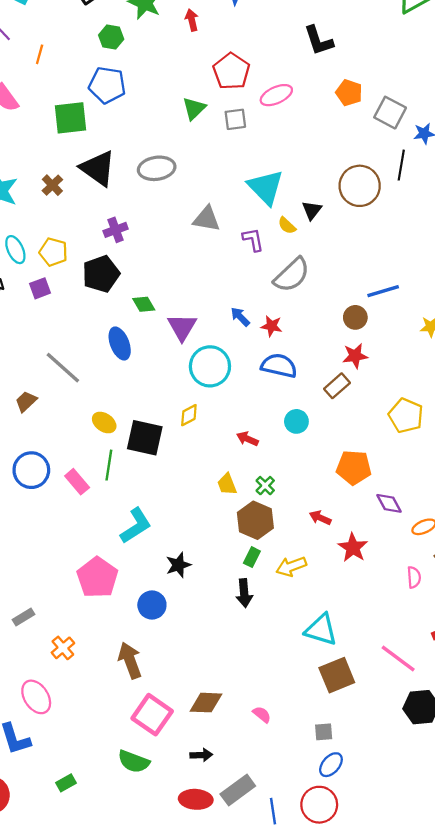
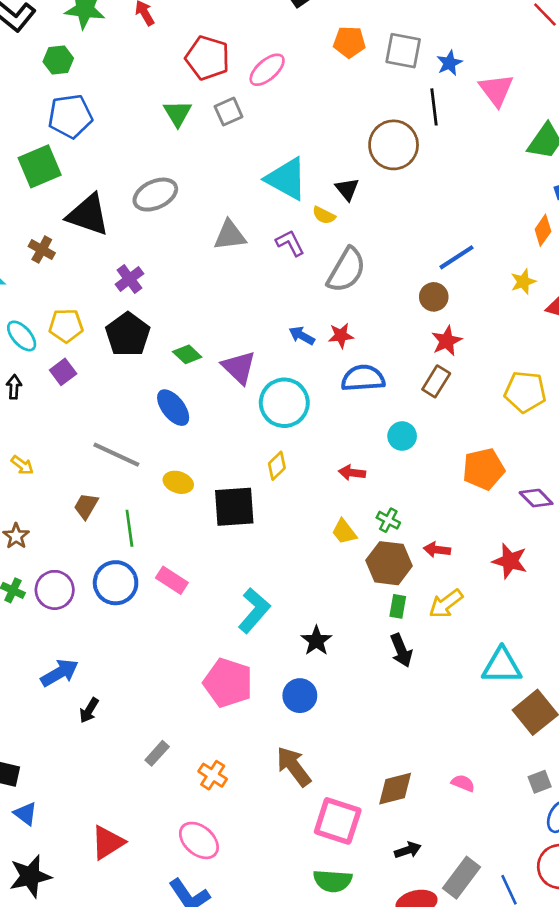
yellow ellipse: (104, 423) -> (178, 482), moved
green line: (109, 465) -> (129, 528), moved
red arrow: (320, 518) -> (437, 550), moved

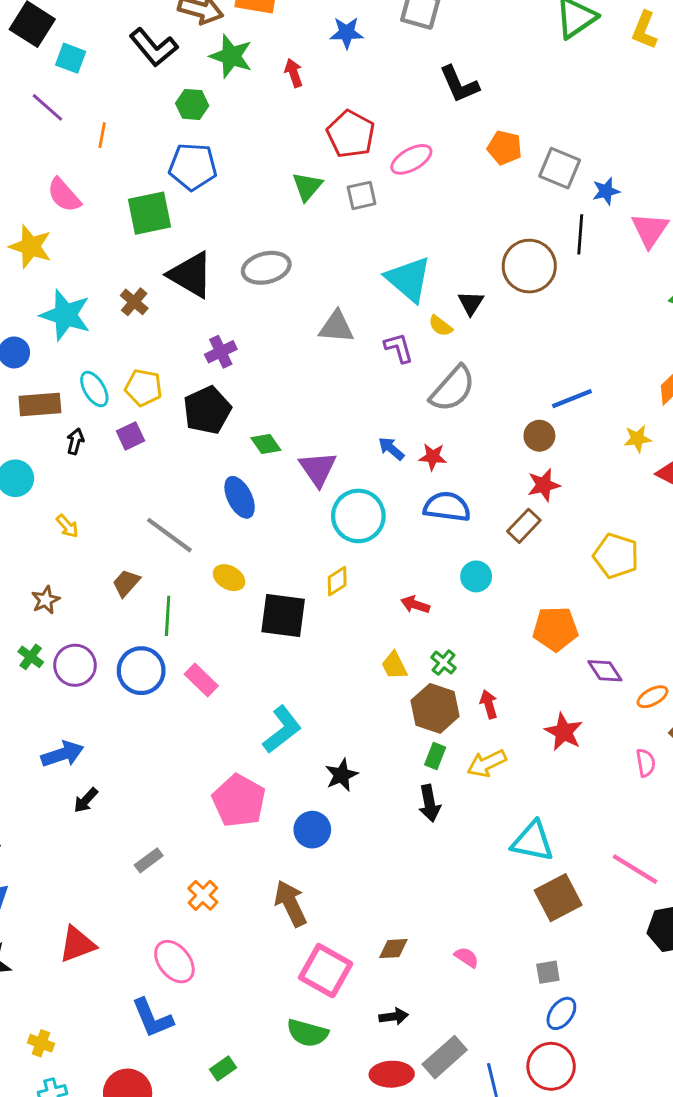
red arrow: (437, 550) -> (489, 704), turned 55
brown diamond: (395, 789) -> (393, 949), size x0.7

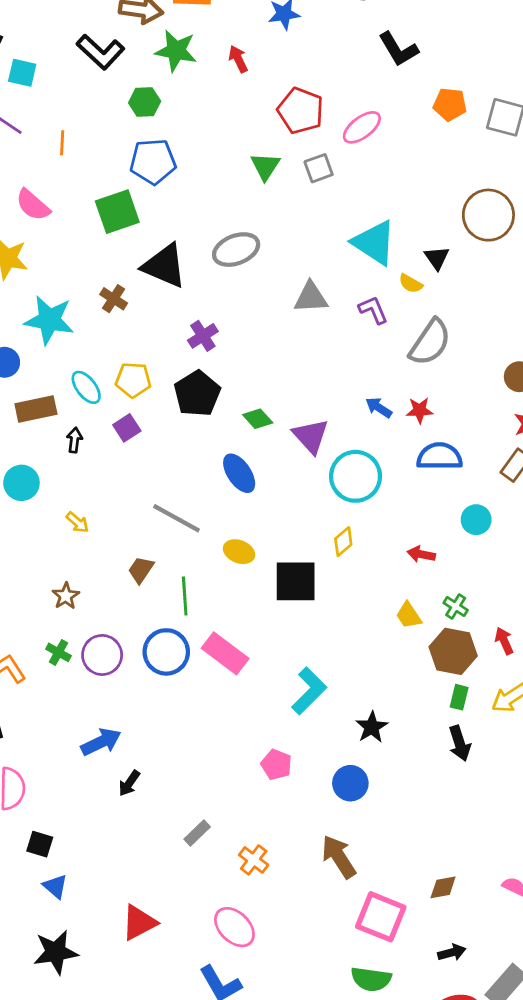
pink rectangle: (201, 680) -> (225, 653), size x1.4
pink pentagon: (239, 801) -> (276, 765), size x0.6

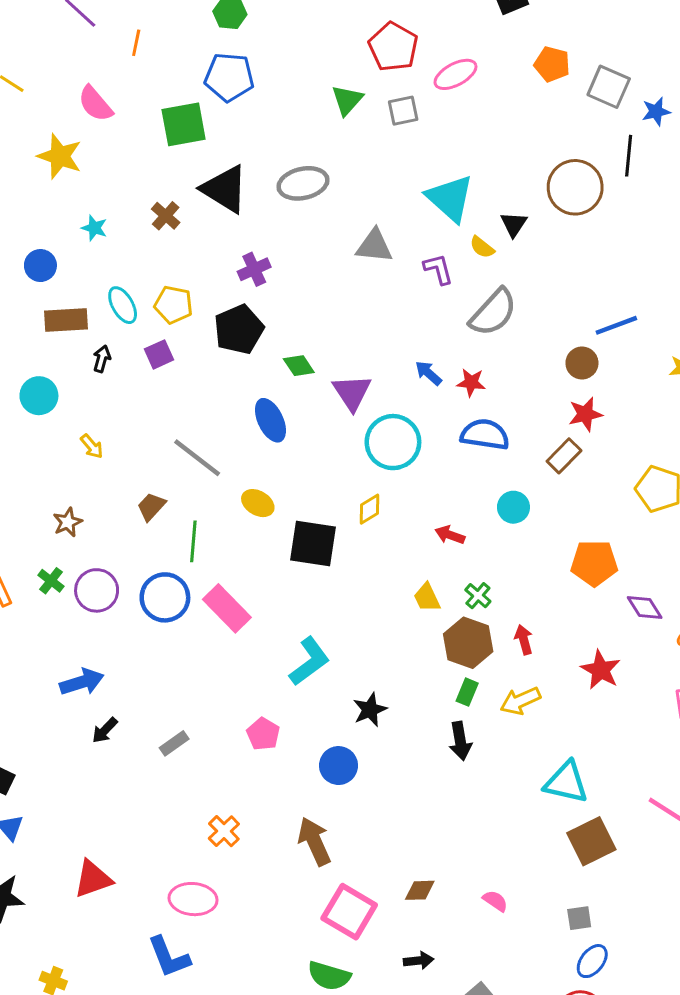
cyan star: (49, 320) -> (94, 228), size x0.5
gray rectangle: (197, 833) -> (174, 743), moved
pink ellipse: (234, 927) -> (193, 899), turned -48

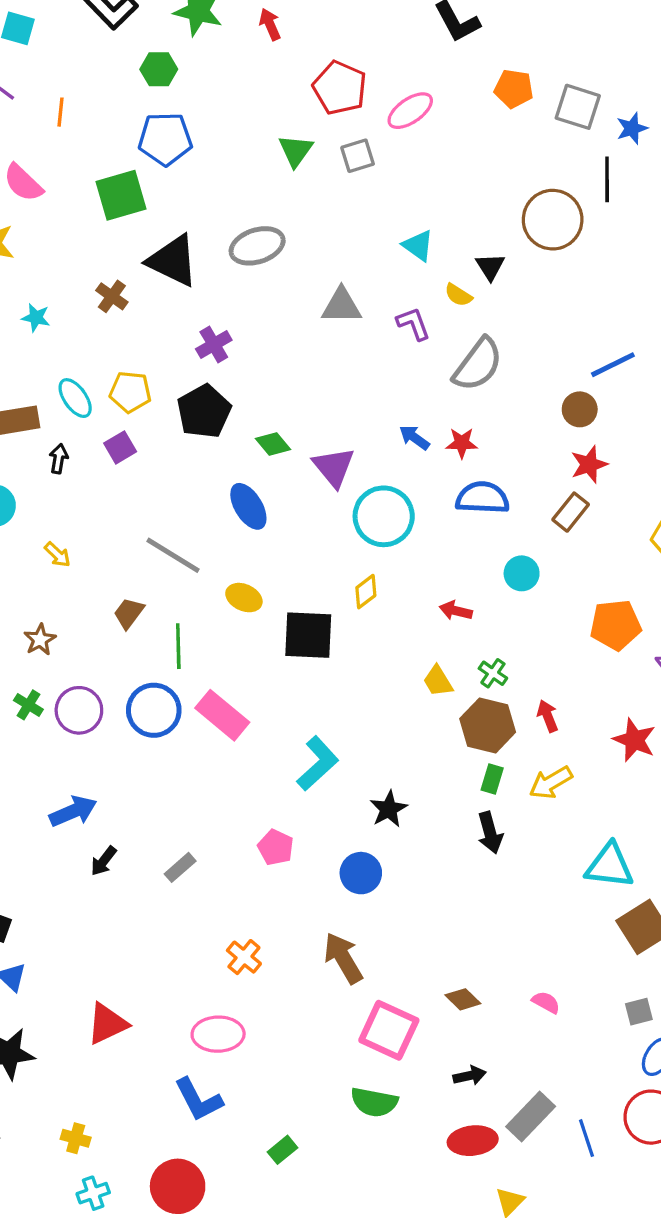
cyan triangle: (450, 198) -> (418, 245), size x0.6
brown diamond: (420, 890) -> (463, 999), turned 52

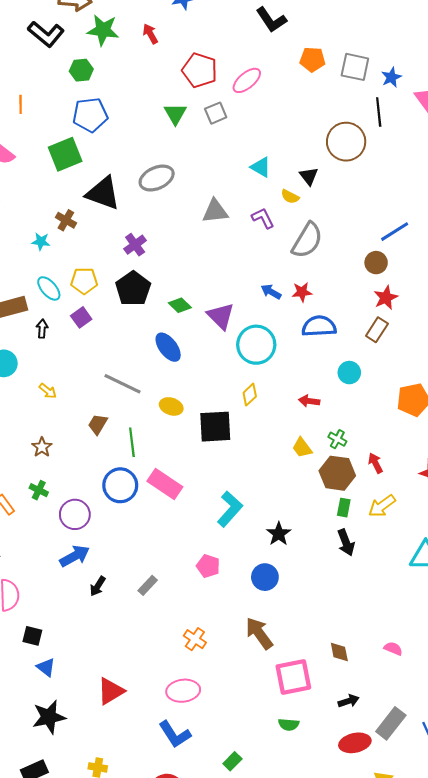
cyan star: (36, 318) -> (41, 241), moved
purple circle: (79, 710) -> (75, 514), moved
brown diamond: (463, 999) -> (339, 652), turned 40
pink square: (389, 1030) -> (293, 677), turned -30
green semicircle: (374, 1102) -> (289, 724), size x0.7

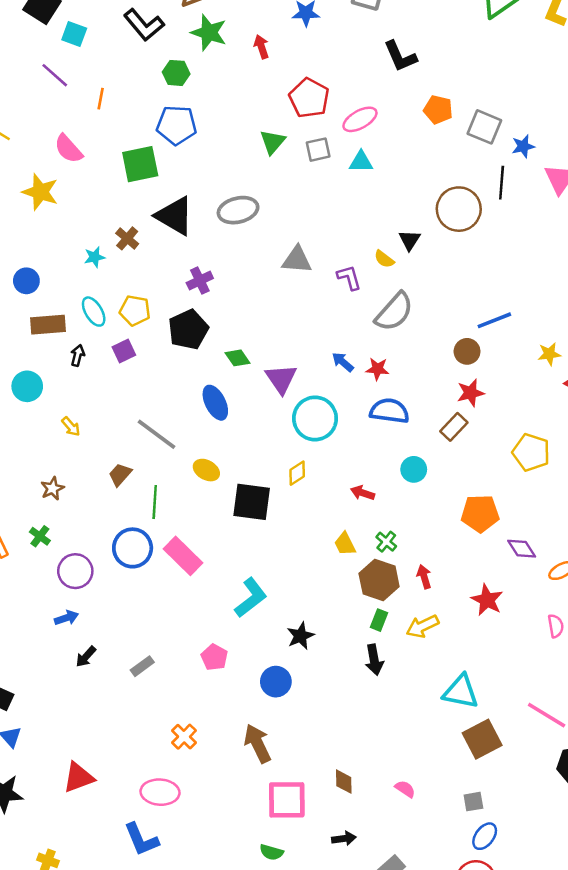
cyan triangle: (261, 167) -> (361, 162), moved, turned -40
cyan star: (41, 241) -> (95, 257), turned -30
blue arrow: (75, 556) -> (66, 618), size x0.7

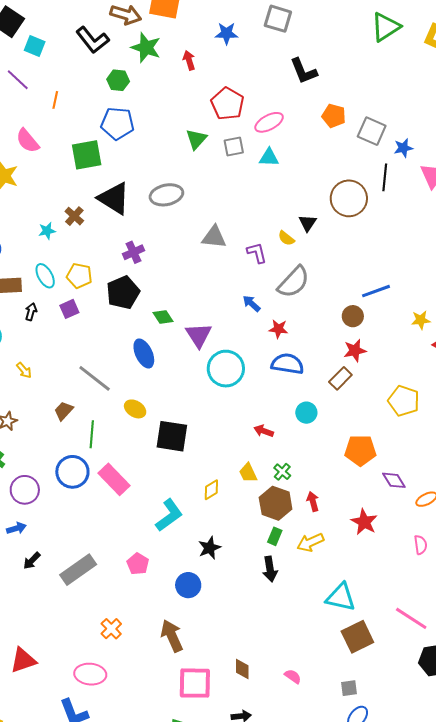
blue arrow: (343, 362) -> (252, 303), moved
yellow diamond: (297, 473) -> (211, 490), moved
gray rectangle: (142, 666) -> (78, 570), size x1.8

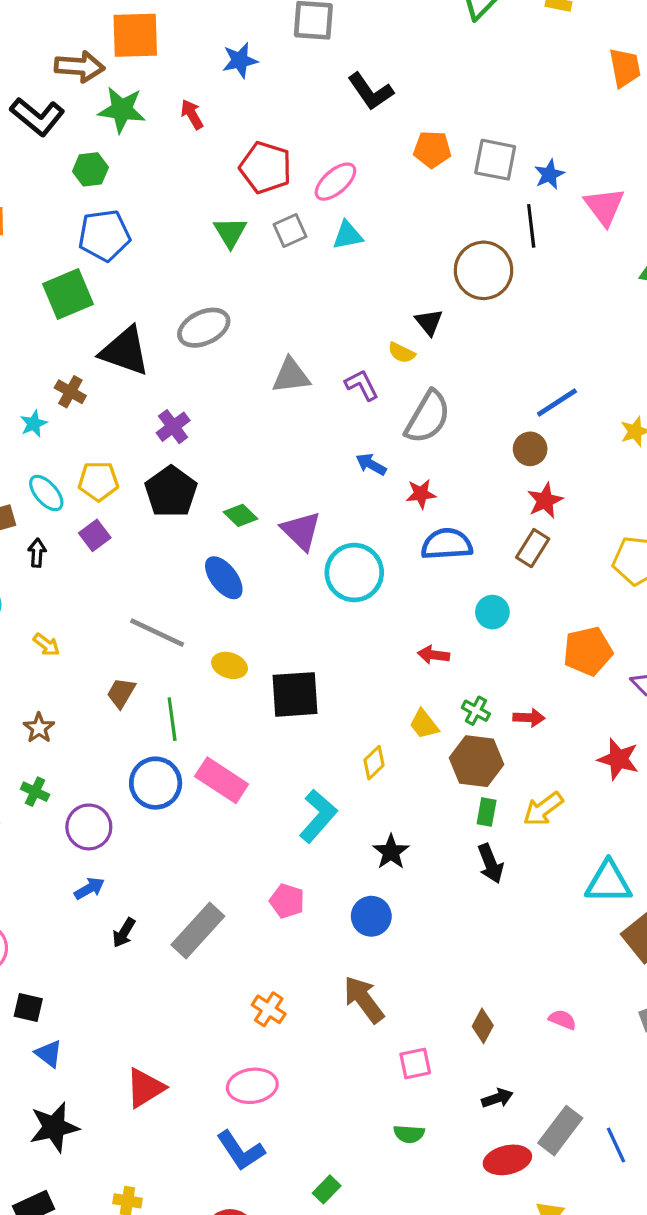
red arrow: (313, 501) -> (529, 718), moved, turned 120
brown diamond: (242, 669) -> (483, 1026), turned 40
pink square: (195, 683) -> (415, 1064), size x0.6

